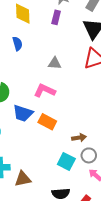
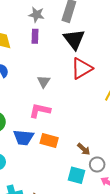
gray triangle: (55, 63) -> (44, 82), turned -48
brown arrow: (79, 138) -> (84, 149), turned 64

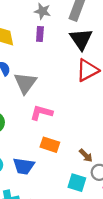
gray triangle: (44, 82) -> (25, 83), moved, size x1.6
blue trapezoid: (23, 137) -> (24, 166), moved

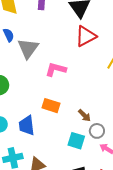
pink L-shape: (41, 113) -> (56, 69), moved
blue trapezoid: (24, 166) -> (27, 125), turned 75

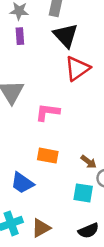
blue trapezoid: (27, 125) -> (22, 183), turned -40

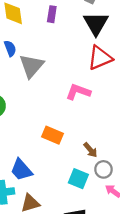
pink L-shape: (47, 112) -> (78, 92), moved
blue trapezoid: (22, 183) -> (21, 170), moved

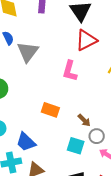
pink L-shape: (78, 92) -> (70, 71), turned -90

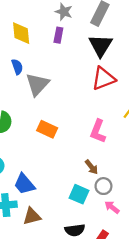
pink L-shape: (70, 71) -> (98, 131), moved
orange rectangle: (50, 110) -> (47, 129), moved

